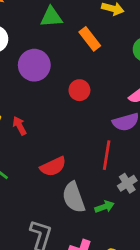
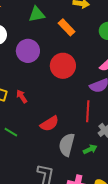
red circle: (79, 90) -> (63, 66), size x1.6
gray semicircle: (74, 197) -> (67, 145), turned 40

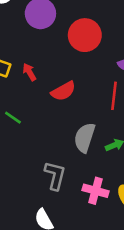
red semicircle: (49, 124) -> (63, 91), moved

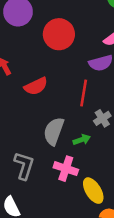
pink cross: (96, 191) -> (66, 169), moved

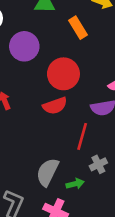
red semicircle: (36, 86) -> (55, 106), moved

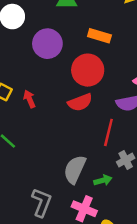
orange rectangle: (78, 28) -> (99, 36), moved, turned -40

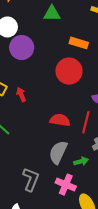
purple circle: (47, 44) -> (22, 48), moved
red semicircle: (80, 102) -> (60, 120), moved, turned -150

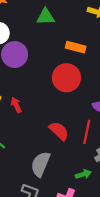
red semicircle: (60, 120) -> (59, 131), turned 36
gray semicircle: (58, 152) -> (40, 164), moved

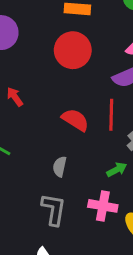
gray semicircle: (40, 164) -> (60, 167), size x0.6

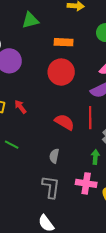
green arrow: (117, 170) -> (95, 157), turned -56

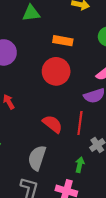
gray semicircle: (54, 156) -> (37, 158), size x1.6

